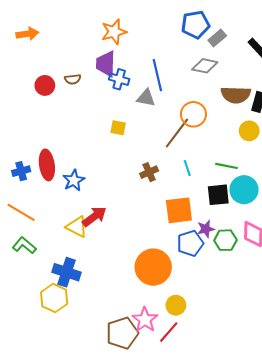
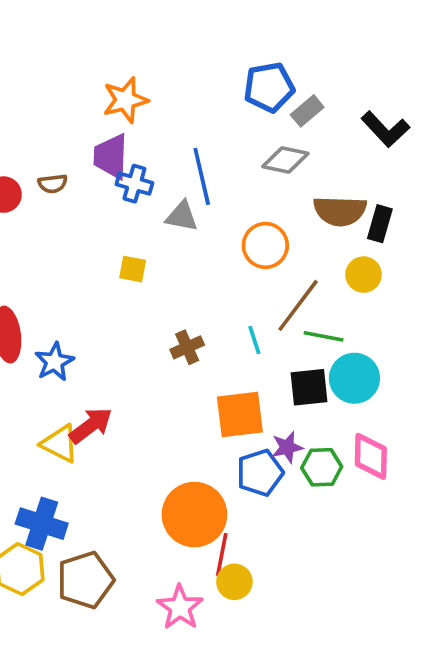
brown line: (177, 133) -> (298, 305), moved
red line: (169, 332) -> (222, 555), moved, turned -30
brown pentagon: (122, 333) -> (85, 580), moved

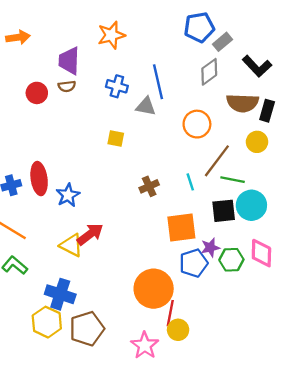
black L-shape: (385, 129) -> (257, 66), moved
purple trapezoid: (111, 156) -> (69, 61), moved
gray diamond: (285, 160) -> (209, 72), turned -48

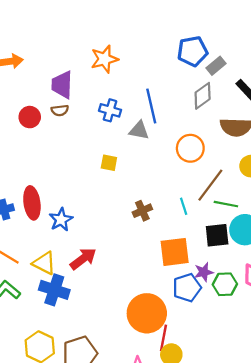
yellow triangle: (71, 245) -> (44, 263), moved
blue cross: (60, 294) -> (54, 290), moved

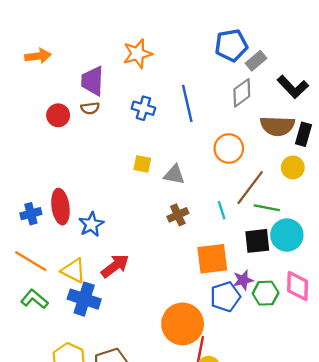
gray triangle: (139, 130) -> (174, 175), moved

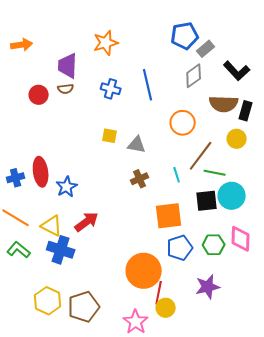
purple star: (243, 280) -> (208, 287), moved, size x1.4

